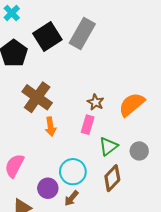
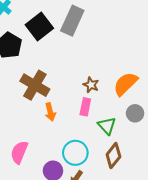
green triangle: (108, 146) -> (107, 126), turned -30
gray circle: (139, 151) -> (135, 113), moved

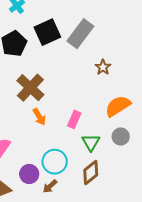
brown star: (91, 85) -> (103, 67), moved
orange arrow: (50, 112) -> (39, 117), turned -30

